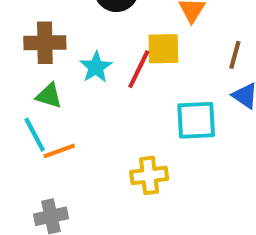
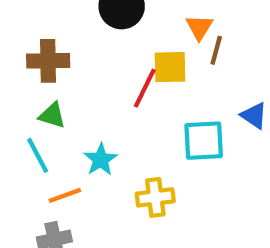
brown line: (235, 55) -> (216, 50), moved
cyan star: (96, 67) -> (101, 160), moved
orange line: (59, 151) -> (65, 195), moved

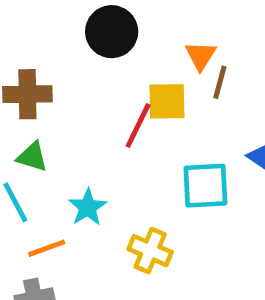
yellow cross: (155, 197) -> (150, 251), turned 30

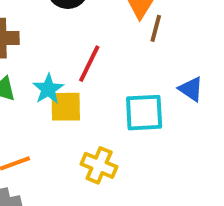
yellow square: (167, 101) -> (66, 107), moved
cyan star: (88, 207) -> (48, 89), moved

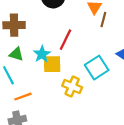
cyan square: (144, 113) -> (97, 68), turned -30
yellow cross: (99, 165) -> (72, 87), moved

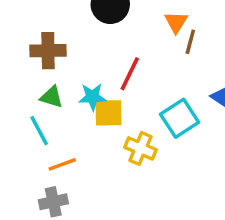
cyan star: (42, 54) -> (92, 97), turned 30

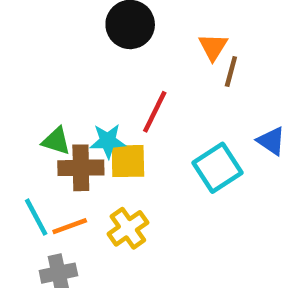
brown cross: (48, 51) -> (81, 168), moved
cyan line: (39, 131) -> (36, 217), moved
yellow cross: (140, 148) -> (128, 228), moved, turned 32

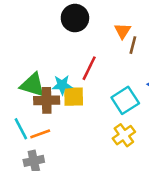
green triangle: (56, 141) -> (32, 85), size x1.5
yellow cross: (128, 228) -> (124, 135), moved

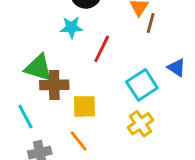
cyan star: (62, 85) -> (71, 27), moved
yellow square: (74, 97) -> (84, 106), moved
orange line: (40, 134) -> (79, 141), moved, turned 72

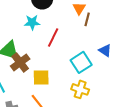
brown cross: (54, 85) -> (20, 62), turned -36
yellow cross: (141, 124) -> (80, 89), turned -36

